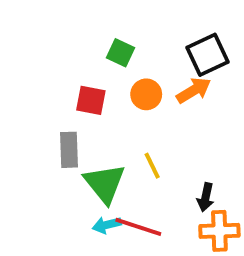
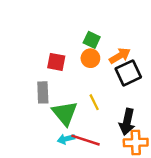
green square: (120, 53) -> (92, 40), moved
black square: (208, 55) -> (128, 73), moved
black arrow: (206, 197) -> (127, 122), size x1.5

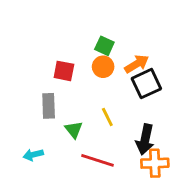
green triangle: (65, 113) -> (74, 130), size x0.6
cyan arrow: (66, 139) -> (33, 155), moved

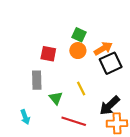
black arrow: (145, 139) -> (110, 105), turned 35
cyan arrow: (33, 155) -> (25, 117), turned -96

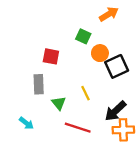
orange arrow: (103, 48) -> (109, 14), moved
orange circle: (78, 51) -> (100, 53), moved
cyan arrow: (25, 117) -> (26, 123), turned -32

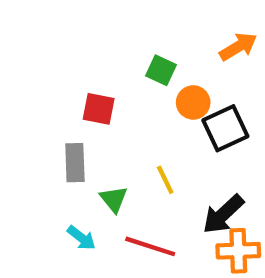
orange arrow: (109, 14) -> (238, 47), moved
cyan arrow: (26, 123) -> (81, 238), moved

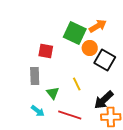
orange arrow: (238, 47) -> (98, 26), moved
green square: (161, 70) -> (75, 33), size x1.6
black square: (225, 128) -> (105, 60), turned -35

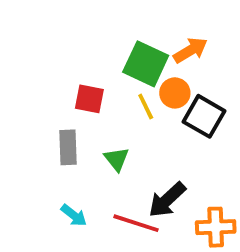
yellow line: (77, 84) -> (146, 107), moved
green triangle: (53, 93) -> (117, 159), moved
black arrow: (104, 100) -> (167, 200), moved

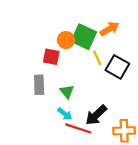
orange circle: (175, 93) -> (66, 40), moved
yellow line: (146, 107) -> (97, 58), moved
cyan arrow: (74, 215) -> (65, 114), moved

